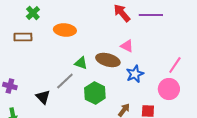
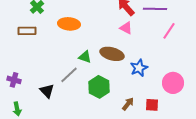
pink triangle: (127, 46) -> (126, 28), moved
pink line: (175, 65) -> (169, 31), moved

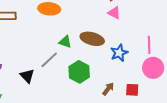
pink triangle: (126, 28) -> (114, 13), moved
pink line: (169, 31) -> (149, 45), moved, turned -36

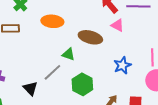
brown ellipse: (92, 39) -> (90, 37), moved

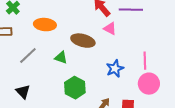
gray line: (52, 72) -> (28, 56), moved

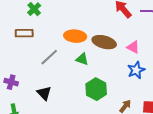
orange ellipse: (45, 25) -> (75, 36), moved
pink triangle: (110, 29) -> (133, 47), moved

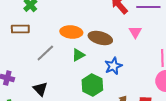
pink triangle: (133, 47) -> (135, 32), moved, turned 32
green triangle: (82, 59) -> (78, 55), turned -48
blue star: (136, 70) -> (113, 66), moved

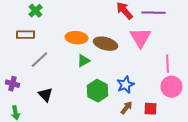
pink triangle: (135, 32) -> (140, 38), size x1.6
gray line: (45, 53) -> (39, 60), moved
blue star: (113, 66) -> (125, 85), moved

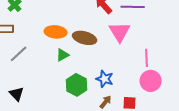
blue star: (125, 85) -> (105, 79), turned -30
black triangle: (45, 95) -> (17, 94), moved

